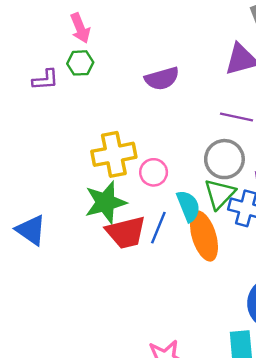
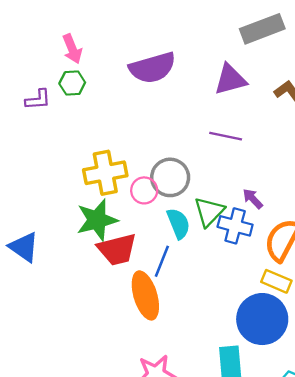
purple semicircle: (162, 79) -> (152, 68), moved, size x1.4
gray circle: (224, 159) -> (170, 177), moved
blue line: (158, 228) -> (162, 261), moved
orange ellipse: (204, 236) -> (145, 295), moved

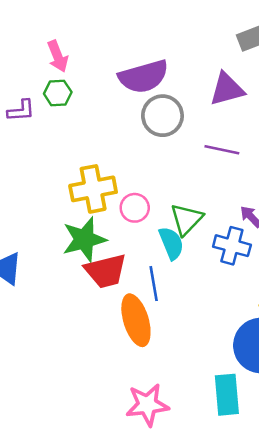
gray circle: (170, 177) -> (162, 116), moved
green triangle: (209, 212) -> (186, 219), moved
blue line: (162, 261) -> (154, 284), turned -32

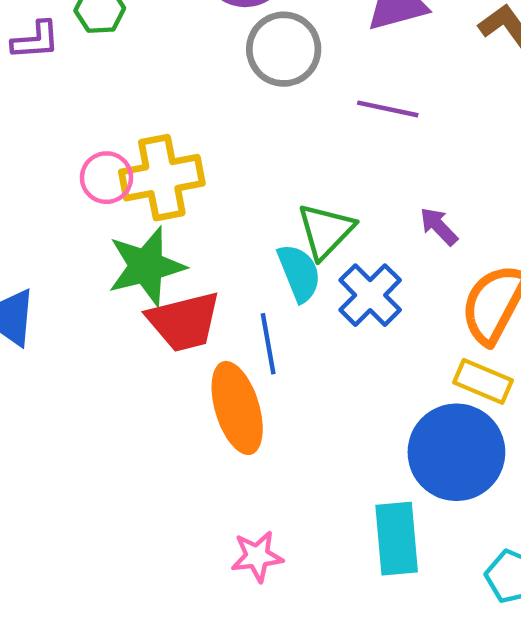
pink circle: (135, 208) -> (106, 178), moved
blue cross: (232, 246) -> (370, 295), moved, turned 30
pink star: (147, 405) -> (257, 556), size x0.7

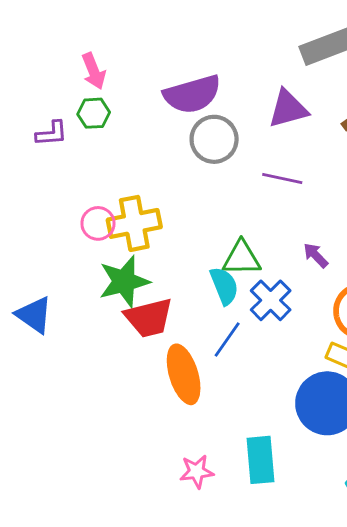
green triangle: (326, 231) -> (242, 258), turned 45
blue line: (268, 344) -> (227, 339), moved, turned 45
cyan rectangle: (397, 539) -> (260, 460), moved

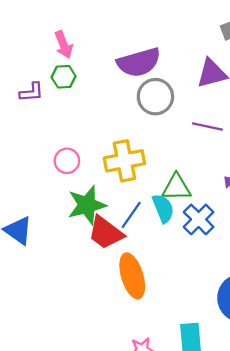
yellow cross: (134, 223) -> (124, 161), moved
red trapezoid: (149, 318) -> (106, 233), turned 51
blue line: (227, 339) -> (131, 215), moved

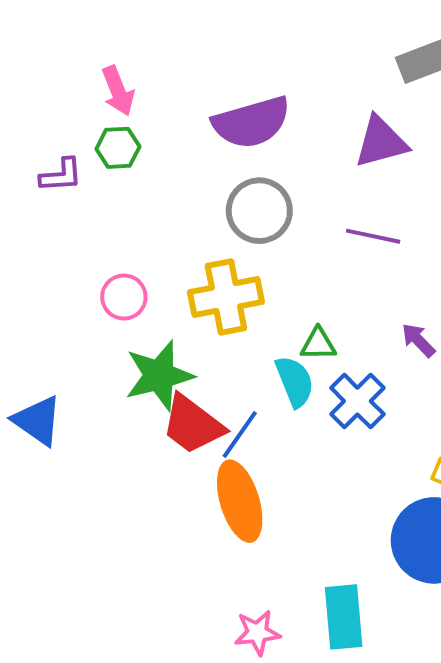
gray circle: (155, 97) -> (259, 211), moved
green triangle: (176, 187) -> (318, 344), size x0.7
blue line: (131, 215) -> (240, 434), moved

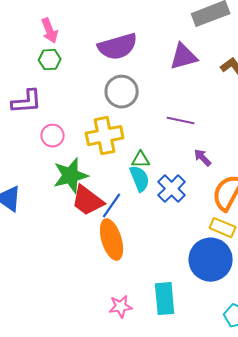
purple L-shape: (61, 175) -> (27, 102), moved, size x1.4
purple line: (373, 236) -> (181, 121), moved
green triangle: (318, 344) -> (141, 160), moved

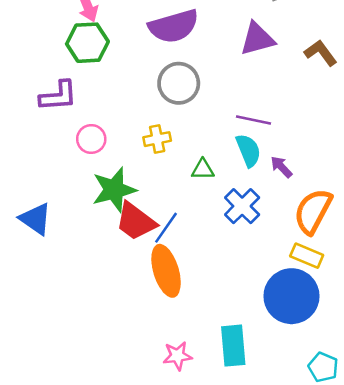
green hexagon: (50, 60) -> (87, 43), size x1.5
yellow cross: (105, 136) -> (157, 139), size x0.6
cyan semicircle: (140, 179) -> (248, 150), moved

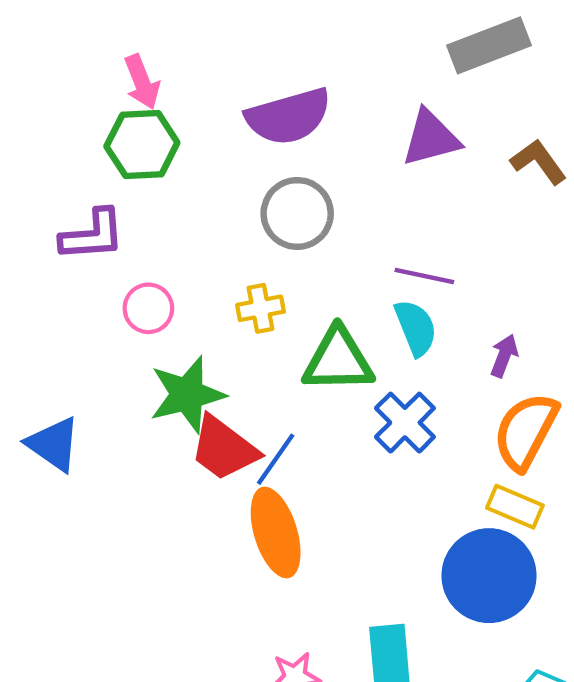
purple arrow: (281, 167) -> (504, 356), moved, turned 65
green triangle: (203, 169) -> (338, 360), size x1.8

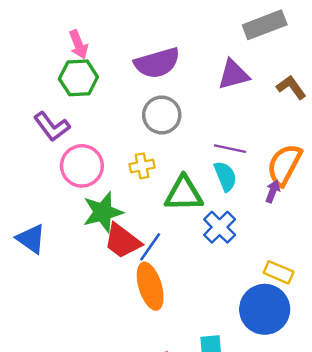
purple L-shape: (92, 235) -> (52, 127), turned 57
pink circle: (148, 308) -> (82, 166), size x1.6
orange semicircle: (526, 431) -> (284, 165), moved

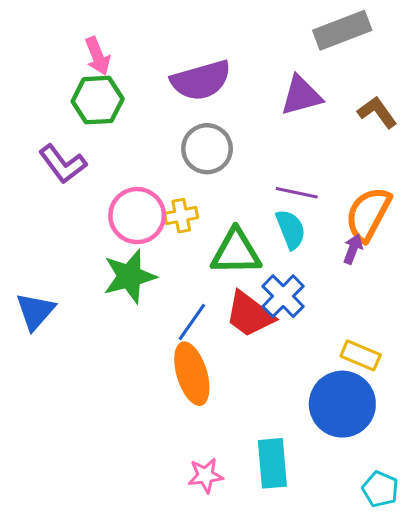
pink circle: (82, 166) -> (137, 216), moved
blue triangle: (31, 239) -> (35, 311), turned 36
red trapezoid: (122, 241) -> (250, 314), moved

